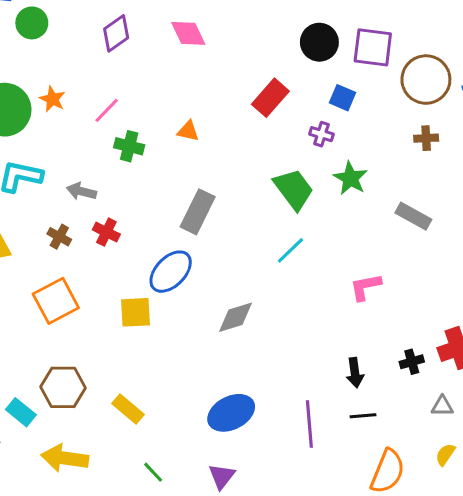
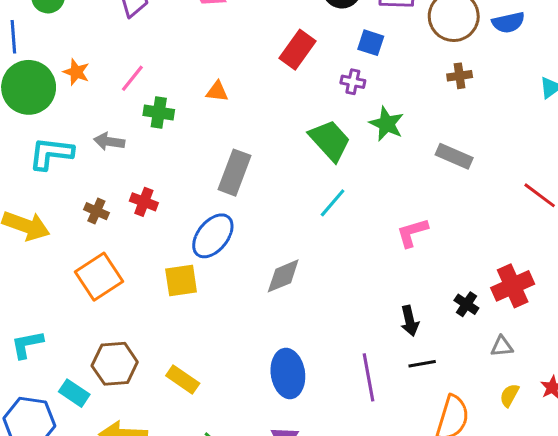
gray arrow: (81, 191) -> (109, 141), moved
black cross: (412, 362) -> (466, 304), turned -35
blue ellipse: (231, 413) -> (288, 373), turned -66

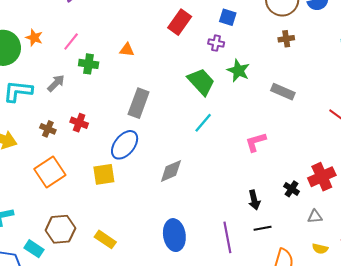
gray arrow: (109, 141) -> (56, 83), turned 126
yellow semicircle: (509, 395) -> (320, 249), turned -105

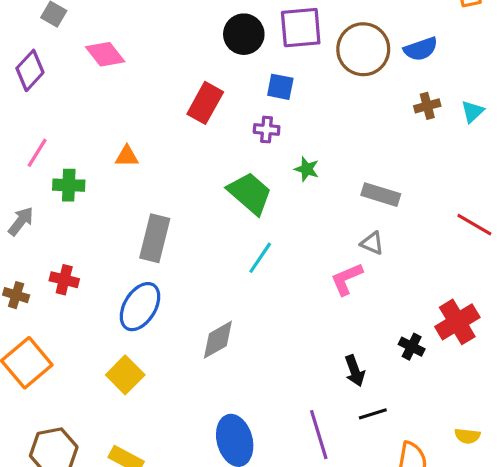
brown cross: (286, 39) -> (427, 106), moved
green star: (238, 71) -> (307, 169), size x0.7
yellow square: (104, 174) -> (125, 375), moved, turned -30
gray triangle: (315, 217) -> (372, 243), moved, turned 35

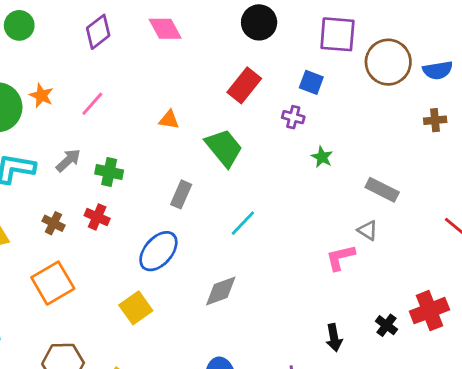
black circle: (244, 34) -> (259, 22), moved
green cross: (69, 185) -> (109, 172), moved
green trapezoid: (250, 193) -> (224, 148), moved
gray rectangle: (155, 238) -> (181, 194), size x0.7
cyan line: (260, 258) -> (243, 223), moved

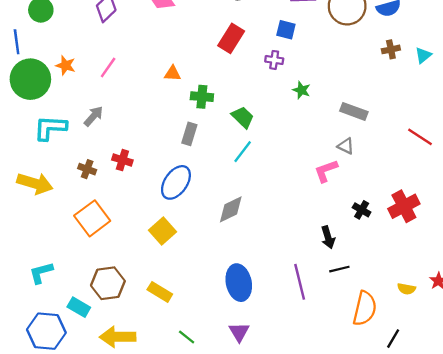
green trapezoid: (224, 148) -> (243, 117), moved, size x0.7
green cross: (109, 172) -> (202, 97), moved
black cross: (387, 325) -> (362, 210), moved

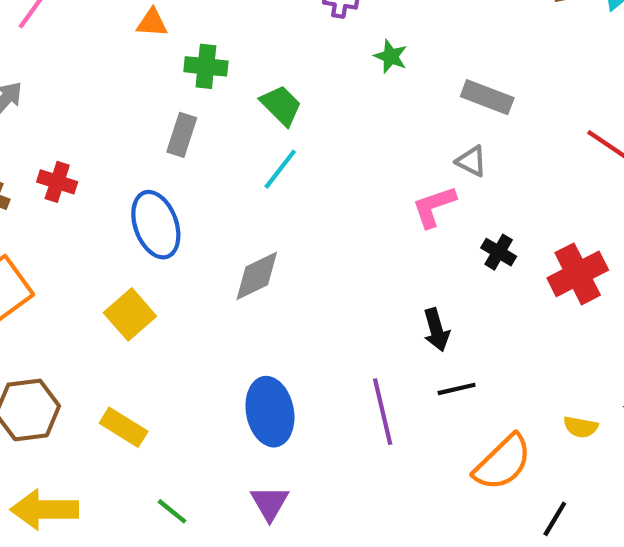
blue ellipse: (176, 182) -> (156, 225), turned -56
black cross: (362, 210) -> (499, 252), moved
orange semicircle: (365, 308) -> (503, 462), turned 32

